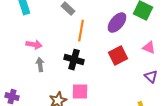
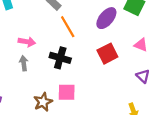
orange line: (81, 31) -> (68, 27), turned -40
pink arrow: (34, 45) -> (27, 42), moved

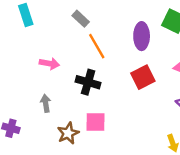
purple ellipse: (106, 18) -> (142, 36), turned -40
gray arrow: (24, 63) -> (46, 103), moved

